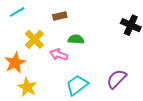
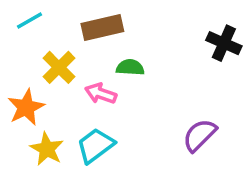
brown rectangle: (60, 16) -> (102, 27), size x1.6
cyan trapezoid: (77, 85) -> (95, 146), moved

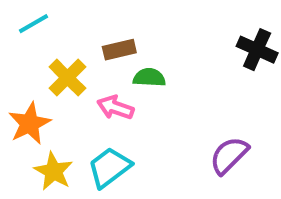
brown rectangle: (102, 27) -> (119, 50), moved, size x0.7

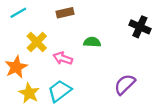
brown rectangle: (119, 50) -> (65, 13), moved
green semicircle: (149, 78) -> (92, 42), moved

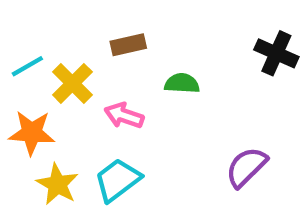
cyan line: (18, 13) -> (27, 66), moved
brown rectangle: (65, 13) -> (128, 45), moved
orange star: (16, 67) -> (32, 133), turned 30

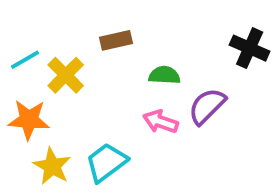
pink arrow: (124, 116) -> (161, 122), moved
purple semicircle: (246, 167) -> (207, 106), moved

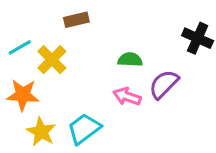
brown rectangle: (116, 40) -> (76, 20), moved

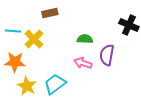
cyan line: (20, 47) -> (13, 31), turned 35
purple semicircle: (164, 84) -> (107, 55), turned -35

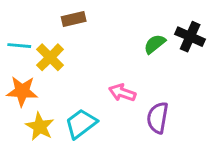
green semicircle: (85, 39) -> (155, 44), moved, turned -42
purple semicircle: (107, 55) -> (158, 118), moved

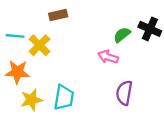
pink arrow: (122, 93) -> (108, 57), moved
cyan trapezoid: (81, 124) -> (64, 97), turned 136
yellow star: (40, 127) -> (31, 100), turned 30

